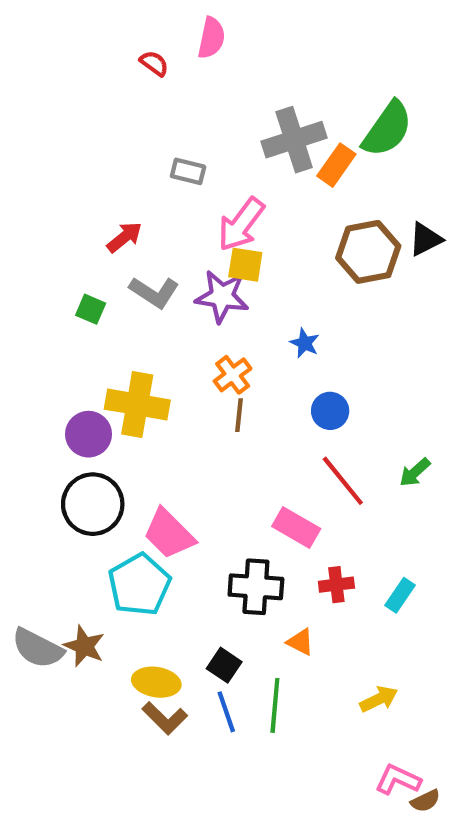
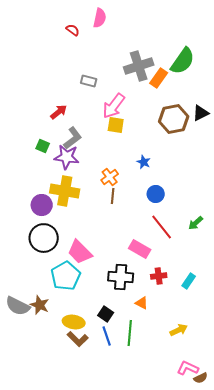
gray L-shape: (154, 292) -> (73, 138), turned -70
purple star: (222, 296) -> (67, 157), moved

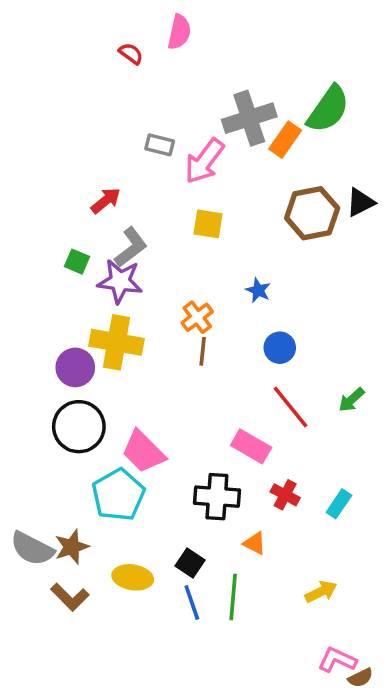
pink arrow: (114, 106) -> (204, 161), moved
red cross: (159, 276) -> (285, 495), turned 35
brown star: (40, 305) -> (72, 547), turned 30
brown L-shape: (78, 339) -> (70, 597), moved

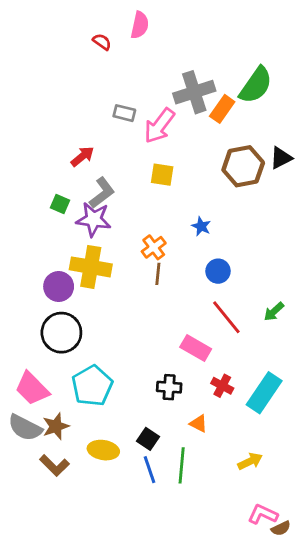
pink trapezoid: (143, 452) -> (32, 389), moved
black cross: (217, 497) -> (169, 387), size x0.7
cyan rectangle: (339, 504) -> (264, 393), size x1.8

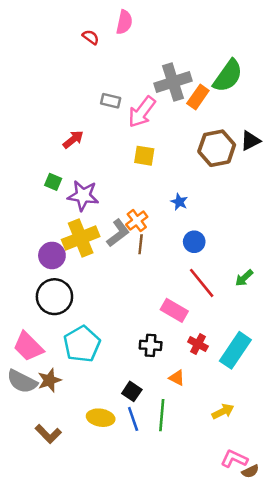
gray L-shape: (102, 193) -> (118, 233), moved
yellow cross: (91, 267) -> (81, 238), turned -32
yellow ellipse: (103, 450) -> (101, 418), moved
brown L-shape: (54, 465) -> (48, 434), moved

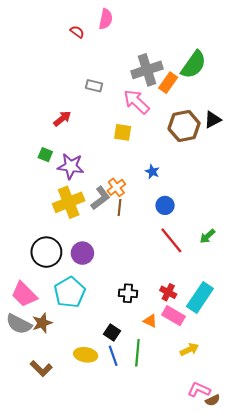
pink arrow: (142, 112) -> (136, 102), moved, turned 96
purple circle: (52, 255) -> (82, 253), moved
pink rectangle: (174, 310) -> (173, 316), moved

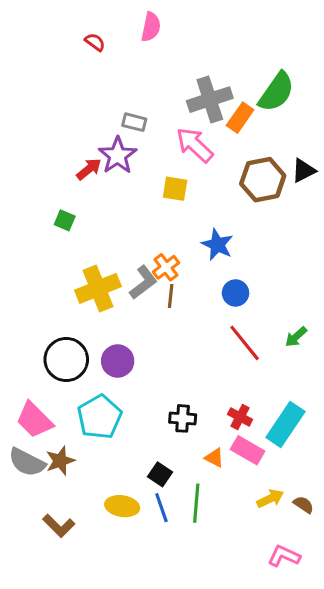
red semicircle: (77, 32) -> (95, 42), moved
purple star: (71, 166) -> (118, 155), moved, turned 30
blue star: (152, 172) -> (217, 245), size x1.5
brown semicircle: (213, 400) -> (304, 505), moved, turned -120

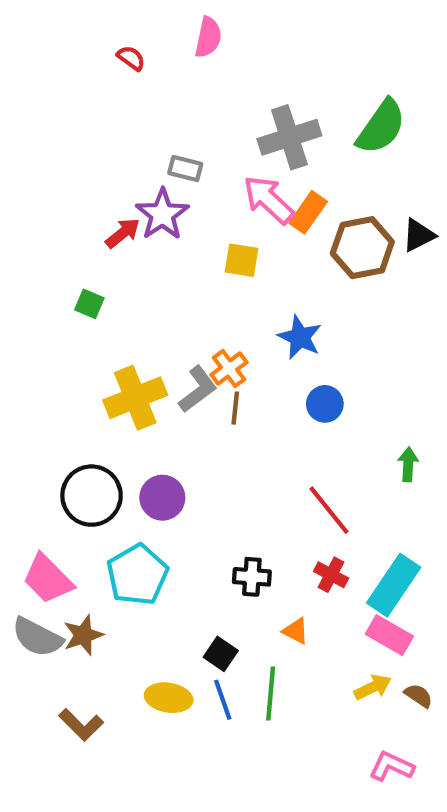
orange rectangle: (240, 118) -> (308, 212), moved
green arrow: (296, 337) -> (408, 464), turned 135
red line: (245, 343) -> (329, 510), moved
pink rectangle: (248, 450) -> (389, 635), moved

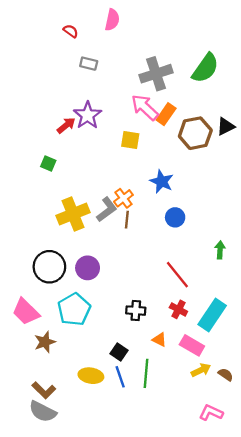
gray rectangle: (185, 169) -> (89, 64), moved
pink rectangle: (389, 635) -> (192, 345), moved
gray semicircle: (37, 637) -> (43, 412), moved

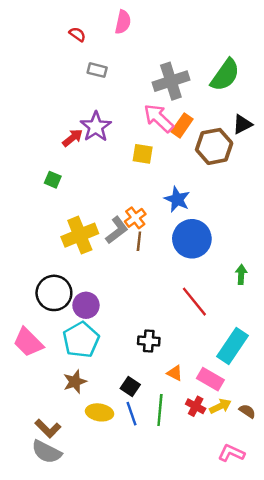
black triangle: (226, 126) -> (242, 124), moved
blue circle: (175, 217) -> (192, 239), size x1.8
purple circle: (88, 268) -> (86, 305), moved
red cross: (178, 309) -> (196, 406), moved
brown star: (45, 342) -> (75, 382), moved

